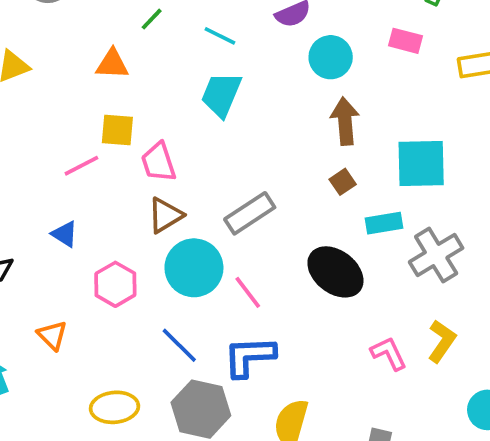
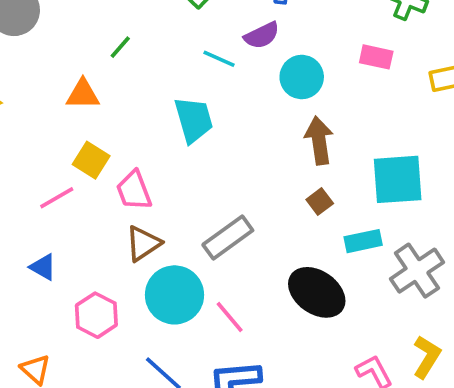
cyan line: (220, 36) -> (219, 59), moved
cyan trapezoid: (221, 95) -> (194, 120), turned 144
yellow square: (117, 130) -> (91, 160), turned 30

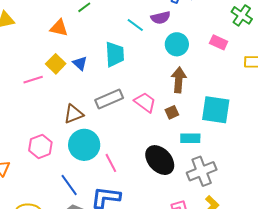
pink trapezoid: (134, 190) -> (145, 102), moved, turned 135
gray rectangle: (228, 238) -> (109, 99), moved
blue triangle: (43, 267) -> (80, 63), moved
gray cross: (417, 271) -> (202, 171), moved

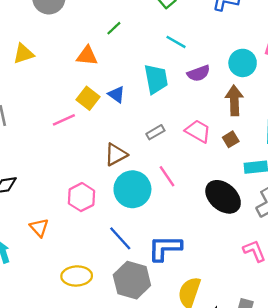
purple semicircle: (161, 18) -> (199, 73), moved
cyan circle: (177, 44) -> (243, 63), moved
gray rectangle: (109, 99) -> (155, 132), size x0.6
pink line: (111, 163) -> (167, 176), moved

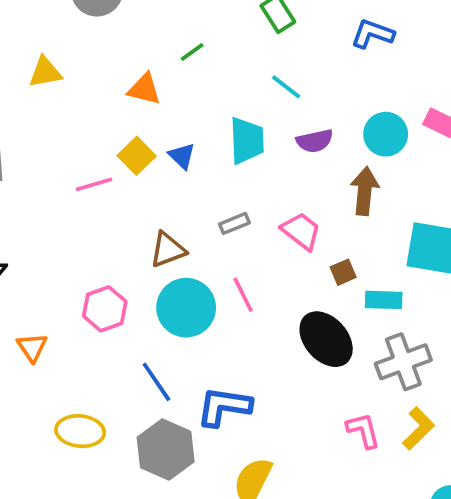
brown square: (231, 139) -> (343, 272), moved

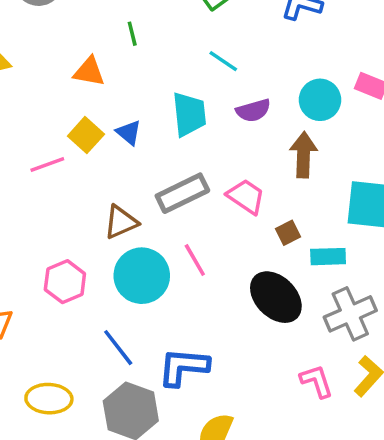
green line: (192, 52) -> (132, 34), turned -65
gray rectangle: (234, 223) -> (182, 193), size x1.8

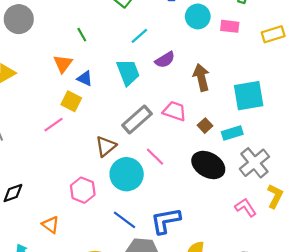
cyan line: (223, 61) -> (139, 36), turned -60
orange triangle: (89, 72) -> (63, 64), turned -48
cyan circle: (320, 100) -> (198, 16), moved
blue triangle: (129, 133) -> (85, 78), moved

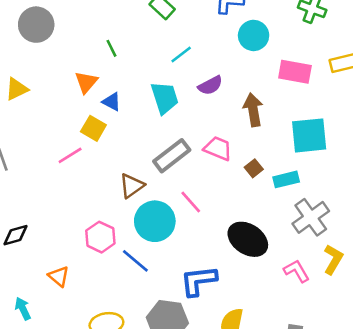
pink rectangle: (230, 26) -> (295, 72), moved, size x1.4
black ellipse: (208, 165) -> (248, 239), moved
blue line: (124, 220) -> (135, 261), moved

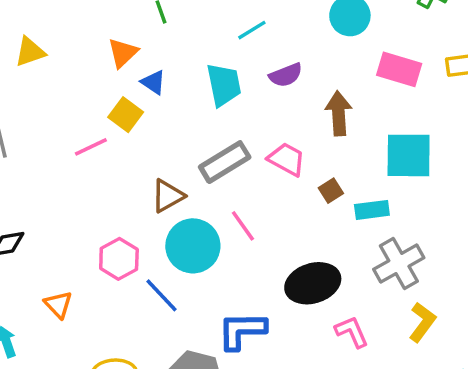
black ellipse: (248, 239) -> (313, 283), turned -57
pink L-shape: (297, 271) -> (352, 332), moved

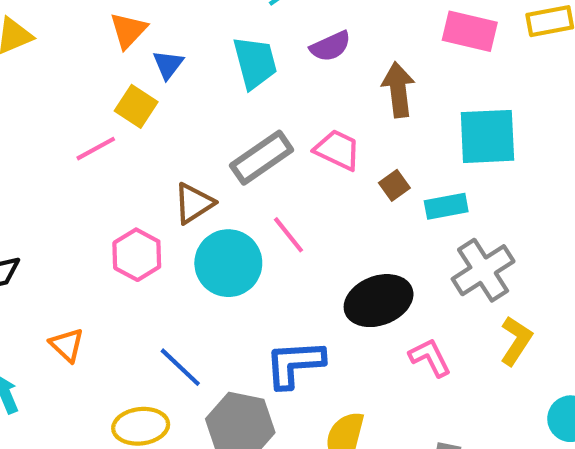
blue triangle: (153, 82) -> (168, 65), turned 36
pink hexagon: (119, 259) -> (137, 255), moved
blue line: (161, 295) -> (180, 367), moved

